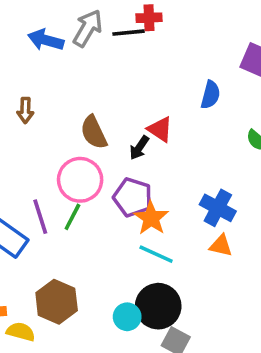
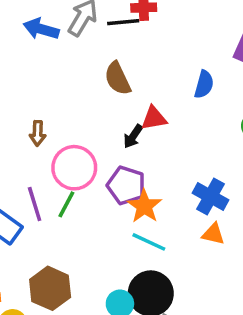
brown arrow: (25, 110) -> (38, 133), moved
red triangle: (160, 129) -> (154, 118), turned -44
brown semicircle: (94, 132) -> (118, 78), moved

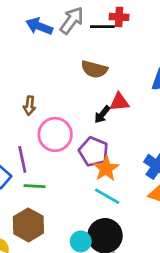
brown semicircle: (118, 78) -> (94, 69), turned -55
green line: (66, 204) -> (35, 186), moved, turned 60

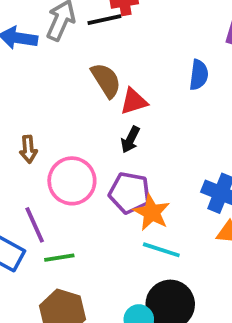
brown semicircle: (94, 69) -> (106, 80), turned -125
red triangle: (119, 102) -> (134, 101), moved

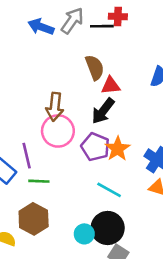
black arrow: (130, 140) -> (103, 111), size x1.5
brown arrow: (28, 149) -> (55, 107), moved, size x1.5
orange star: (152, 212) -> (118, 149), moved

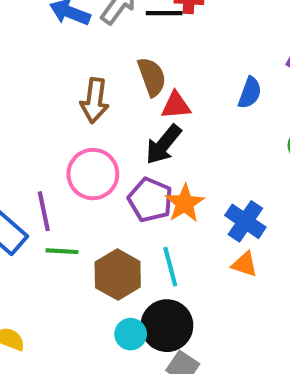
brown arrow: (55, 107) -> (95, 100), moved
cyan line: (109, 190) -> (170, 267), turned 45
brown hexagon: (34, 219) -> (118, 275), moved

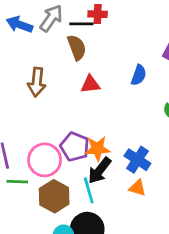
brown semicircle: (152, 77) -> (77, 47), moved
black arrow: (163, 144) -> (100, 170), moved
pink circle: (93, 174) -> (45, 160), moved
orange star: (185, 203) -> (97, 149), turned 30

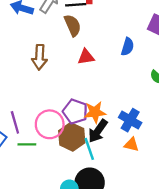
brown hexagon: (54, 196) -> (72, 137), moved

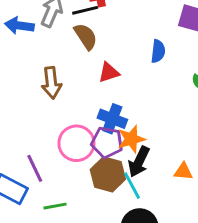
blue cross: (130, 120) -> (112, 119), moved
pink circle: (50, 124) -> (76, 143), moved
green line: (27, 144) -> (55, 206), moved

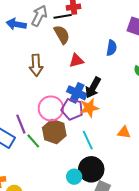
black arrow: (139, 162) -> (93, 88), moved
brown hexagon: (108, 174) -> (54, 132), moved
green line: (55, 206) -> (33, 141), moved, turned 56

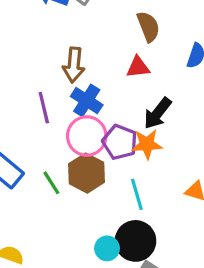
brown semicircle: (62, 35) -> (148, 27), moved
blue cross: (77, 93) -> (87, 101), moved
purple line: (21, 124) -> (44, 108), moved

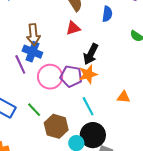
blue cross: (87, 101) -> (32, 52), moved
brown hexagon: (87, 173) -> (56, 126), moved

